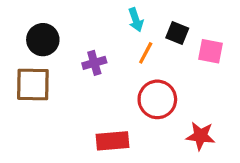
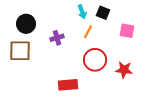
black square: (177, 33) -> (103, 13), moved
red star: (200, 136) -> (124, 70), moved

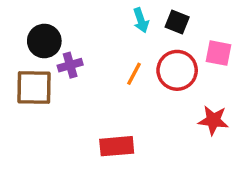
orange line: (88, 32) -> (134, 74), moved
purple cross: (57, 38) -> (70, 65), moved
red circle: (95, 60) -> (177, 70), moved

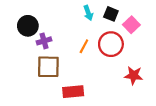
pink square: (219, 53) -> (131, 25), moved, turned 35
brown square: (34, 88) -> (48, 67), moved

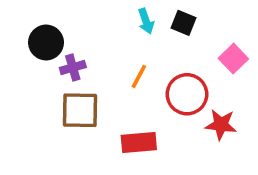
pink square: (131, 25) -> (233, 59), moved
red circle: (111, 44) -> (187, 94), moved
red rectangle: (73, 92) -> (139, 142), moved

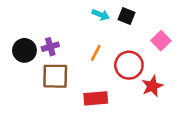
cyan arrow: (146, 21) -> (101, 15), turned -49
black circle: (46, 42) -> (24, 50), moved
red star: (221, 125) -> (152, 86), turned -30

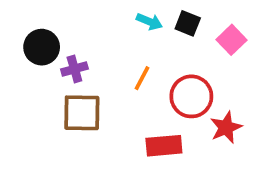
pink square: (161, 41) -> (232, 40), moved
black circle: (24, 50) -> (42, 47), moved
red rectangle: (96, 98) -> (164, 146), moved

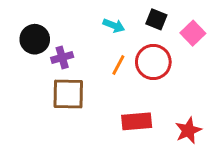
cyan arrow: (149, 22) -> (114, 26), moved
red circle: (191, 96) -> (153, 62), moved
red star: (226, 127) -> (188, 130), moved

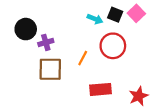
cyan arrow: (114, 26) -> (95, 19), moved
pink square: (193, 33) -> (136, 13), moved
orange line: (118, 65) -> (83, 58), moved

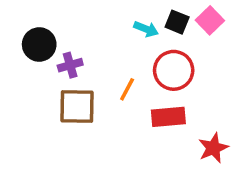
red rectangle: (101, 89) -> (168, 117), moved

